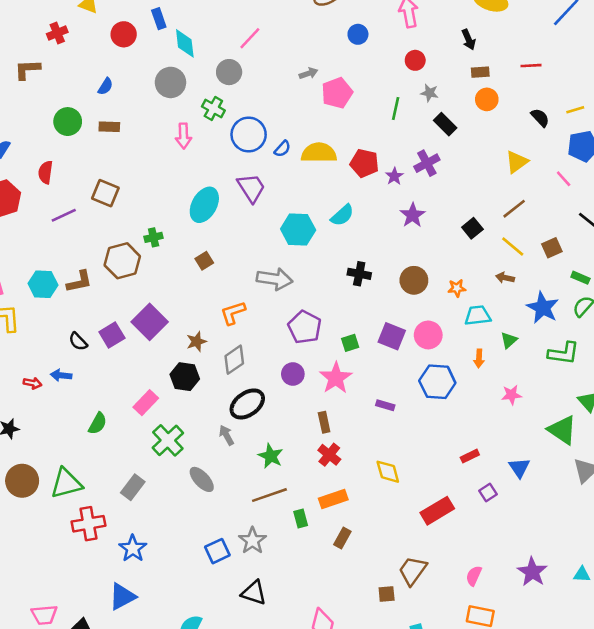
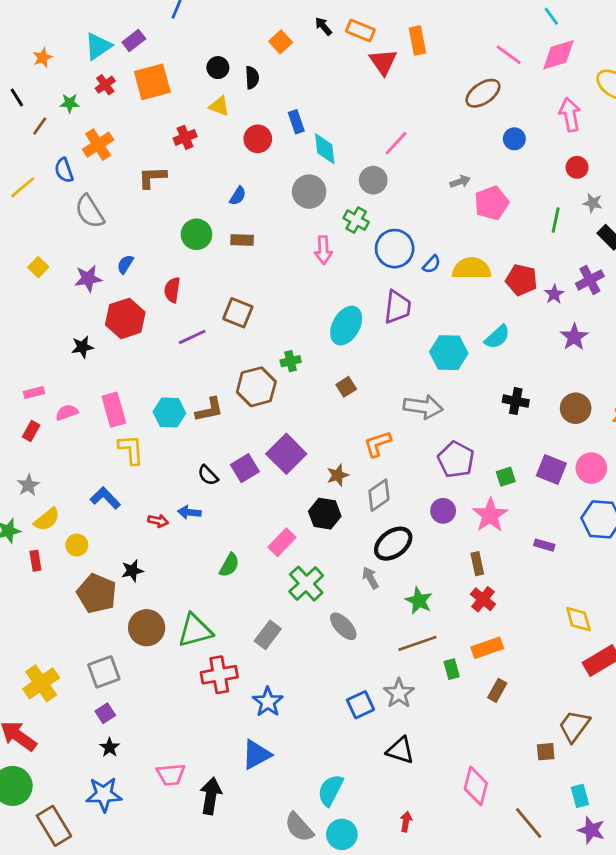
purple trapezoid: (251, 188) -> (397, 307), turned 40
yellow diamond: (388, 472) -> (578, 619), moved

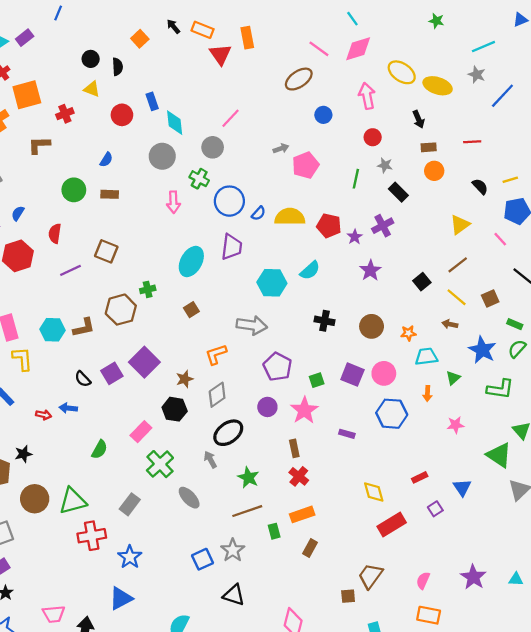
orange square: (152, 82) -> (27, 95), moved

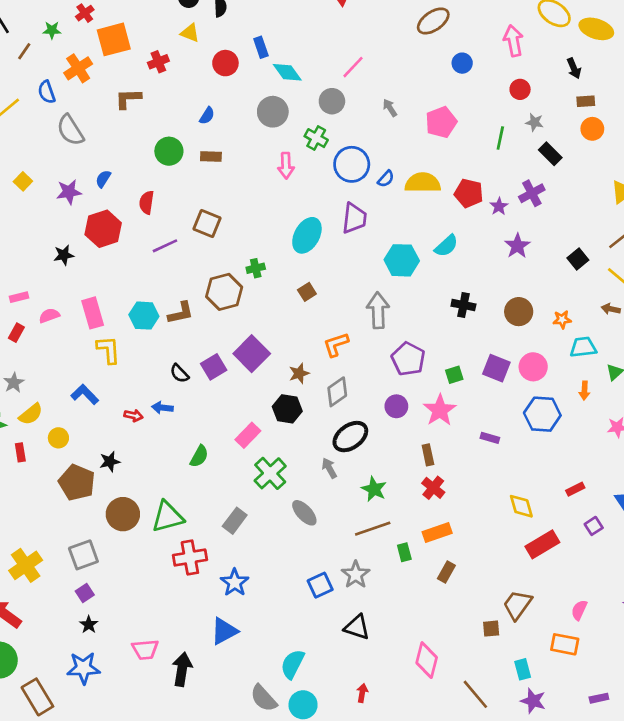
cyan diamond: (175, 123) -> (287, 72), turned -30
gray arrow: (281, 148) -> (390, 108), moved, turned -104
gray arrow: (252, 325) -> (378, 310), turned -100
orange rectangle: (429, 615) -> (565, 644), moved

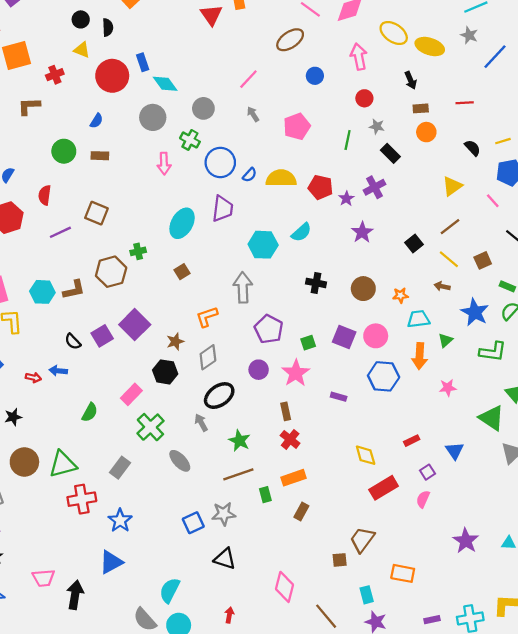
red circle: (225, 63) -> (112, 76), size x1.5
pink line: (353, 67) -> (248, 79), moved
orange arrow: (584, 391) -> (420, 356), size x1.6
gray star: (356, 575) -> (224, 514), turned 30
pink semicircle: (579, 610) -> (423, 499), moved

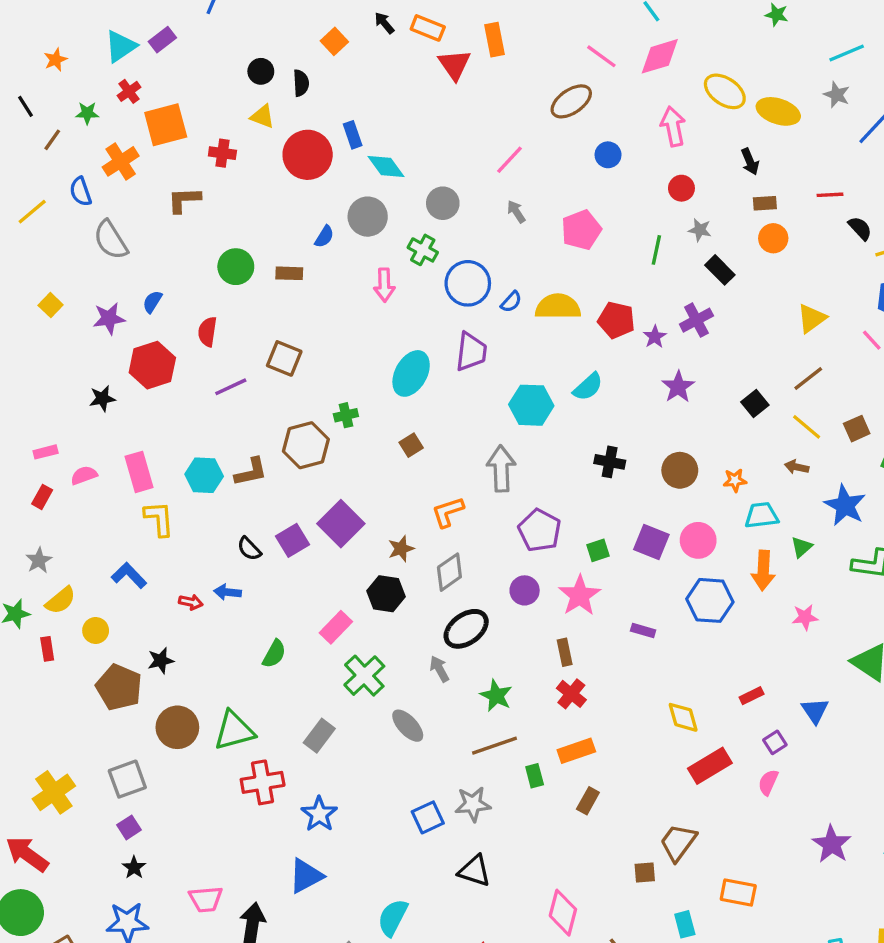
red cross: (55, 75) -> (222, 153), turned 30
blue semicircle: (96, 121) -> (324, 237), moved
black semicircle: (473, 148) -> (860, 228), moved

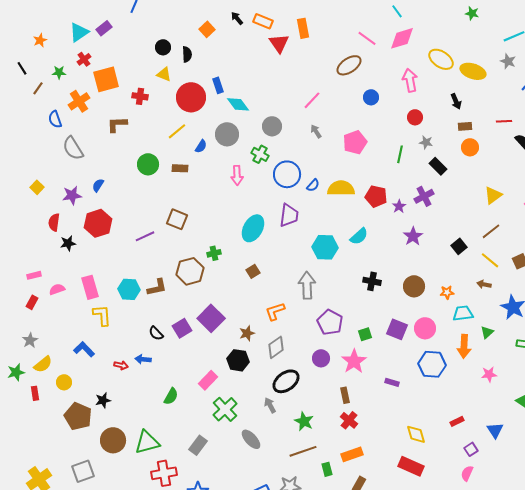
yellow line: (32, 212) -> (177, 131), moved
red semicircle: (207, 332) -> (54, 222), moved
red rectangle: (710, 766) -> (411, 466), moved, turned 55

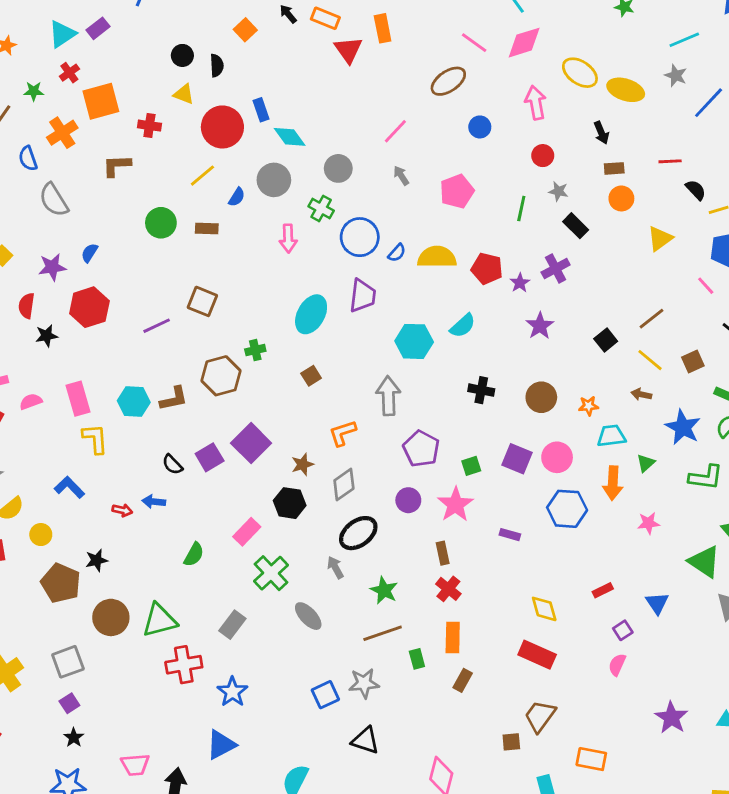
yellow triangle: (493, 195) -> (660, 239), moved
orange rectangle: (352, 454) -> (453, 637), turned -70

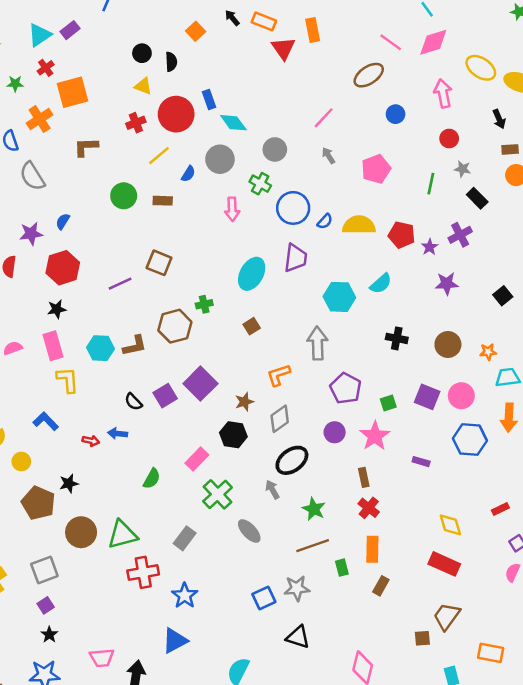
red cross: (149, 126) -> (136, 123), moved, turned -30
purple star: (540, 326) -> (447, 284), turned 30
black star: (47, 336) -> (57, 309), moved

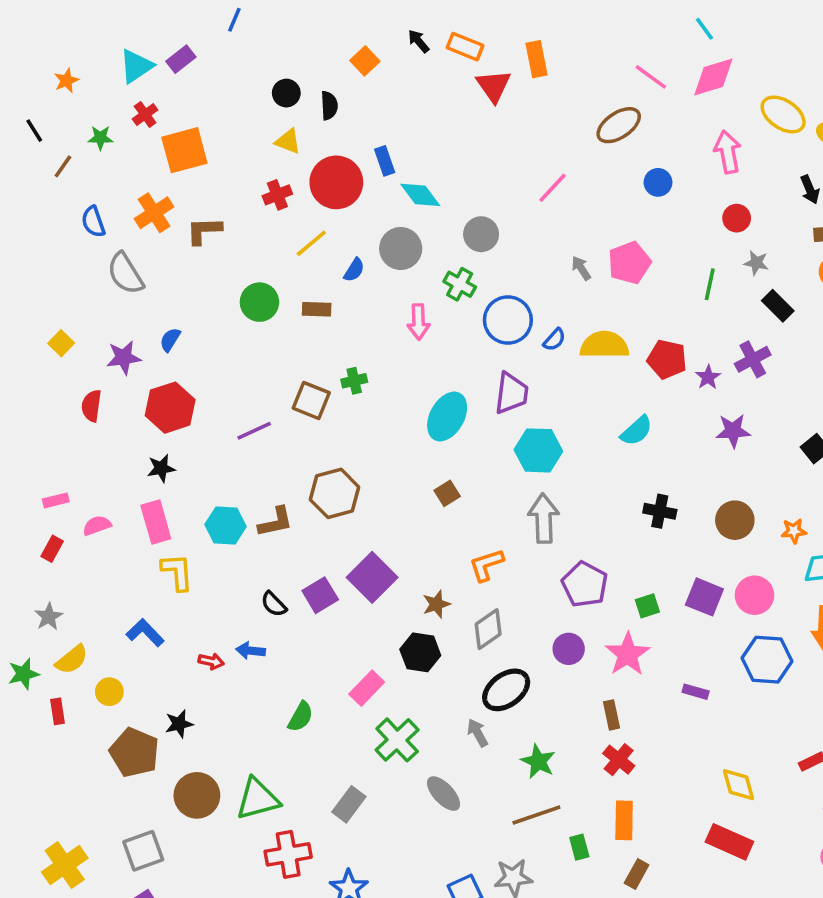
orange cross: (40, 119) -> (154, 213), moved
gray arrow: (328, 156) -> (581, 268), moved
cyan hexagon: (339, 297) -> (538, 450), moved
green cross: (204, 304) -> (354, 381), moved

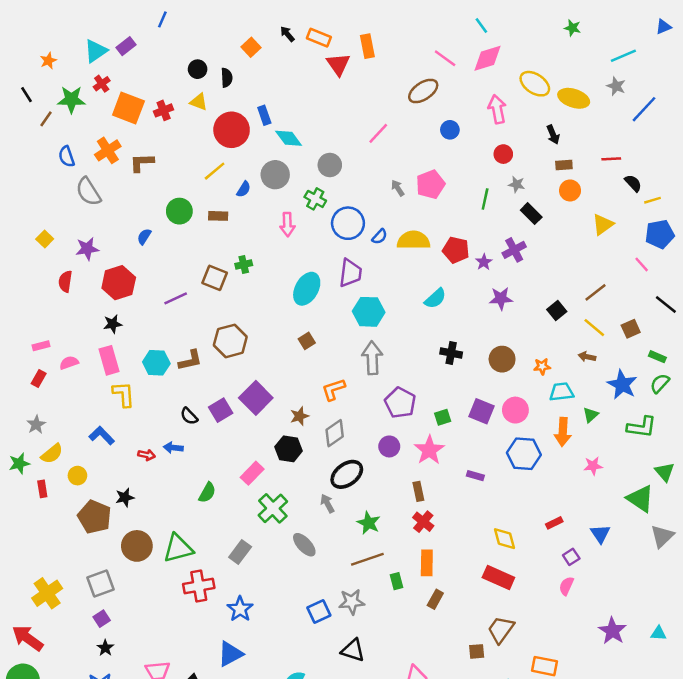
green star: (100, 138) -> (71, 99), size x1.6
orange square: (184, 150) -> (128, 108), turned 36
red cross: (277, 195) -> (164, 110), moved
blue semicircle: (170, 340) -> (144, 237), moved

